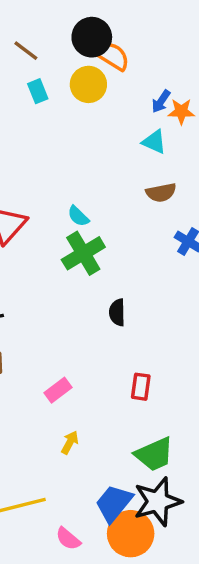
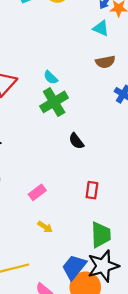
black semicircle: (117, 312) -> (76, 141), turned -36
yellow arrow: (70, 442) -> (45, 227), turned 96
green trapezoid: (154, 454) -> (101, 235), turned -68

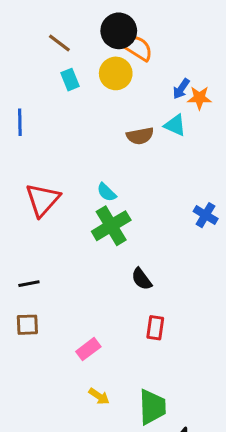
brown semicircle: (105, 62) -> (140, 136), moved
red rectangle: (92, 190) -> (155, 328), moved
green trapezoid: (101, 235) -> (152, 407), moved

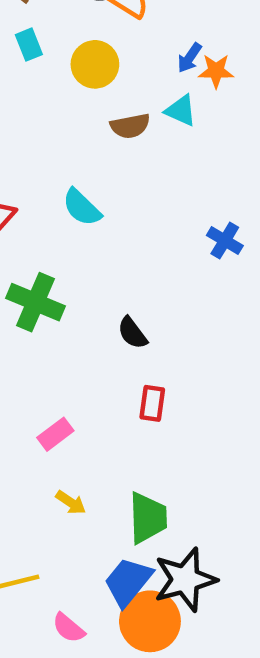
yellow circle: (116, 73) -> (95, 64), moved
cyan semicircle: (107, 192) -> (82, 207), size x1.4
green cross: (111, 226) -> (35, 302), moved, turned -36

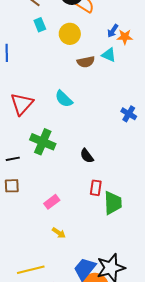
green trapezoid: (148, 518) -> (113, 203), moved

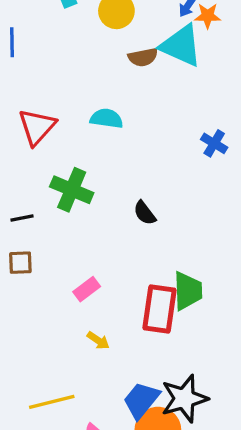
cyan triangle: (109, 55) -> (181, 46), size x1.8
cyan semicircle: (64, 99) -> (107, 119), turned 144
red rectangle: (96, 188) -> (160, 309), moved, size x1.8

